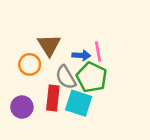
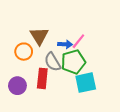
pink line: (98, 52) -> (78, 41), turned 49
green pentagon: (92, 77) -> (73, 62), turned 30
cyan square: (79, 103) -> (86, 83), moved, turned -30

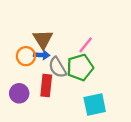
blue arrow: (65, 44) -> (42, 55), moved
cyan square: (86, 83) -> (95, 105), moved

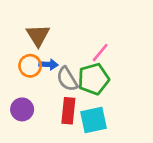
brown triangle: (43, 39) -> (38, 35), moved
red rectangle: (46, 85) -> (68, 111), moved
cyan square: (95, 105) -> (94, 120), moved

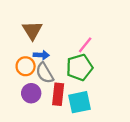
orange circle: (30, 66) -> (26, 66), moved
gray semicircle: (67, 79) -> (45, 73), moved
purple circle: (22, 109) -> (31, 93), moved

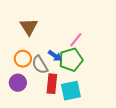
blue arrow: (41, 55) -> (55, 56), moved, turned 32
purple circle: (31, 93) -> (18, 83), moved

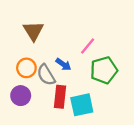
green pentagon: (71, 60) -> (104, 70), moved

